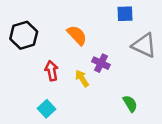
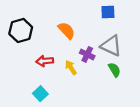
gray triangle: (144, 45) -> (111, 46), moved
red arrow: (52, 71) -> (45, 61), turned -84
green semicircle: (130, 104) -> (114, 70), moved

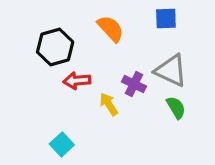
black hexagon: (21, 30) -> (55, 47), moved
orange semicircle: (66, 30) -> (110, 29), moved
red arrow: (45, 61) -> (77, 81), moved

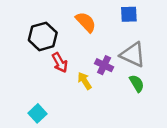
red arrow: (77, 81) -> (60, 63), turned -114
cyan square: (62, 144) -> (38, 113), moved

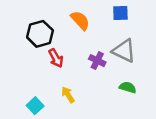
yellow arrow: (85, 81) -> (68, 95), moved
green semicircle: (137, 83) -> (128, 87), moved, turned -42

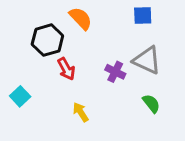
orange semicircle: (80, 20) -> (81, 18), moved
green semicircle: (128, 87) -> (151, 104), turned 35
cyan square: (35, 106) -> (20, 96), moved

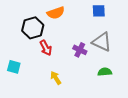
orange semicircle: (81, 18) -> (56, 13), turned 114
cyan square: (20, 96) -> (14, 67), turned -32
green semicircle: (151, 104) -> (105, 72), turned -56

